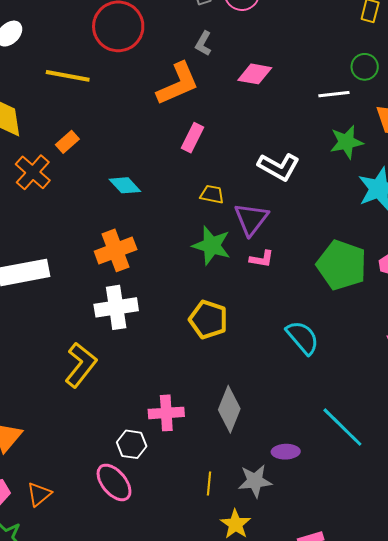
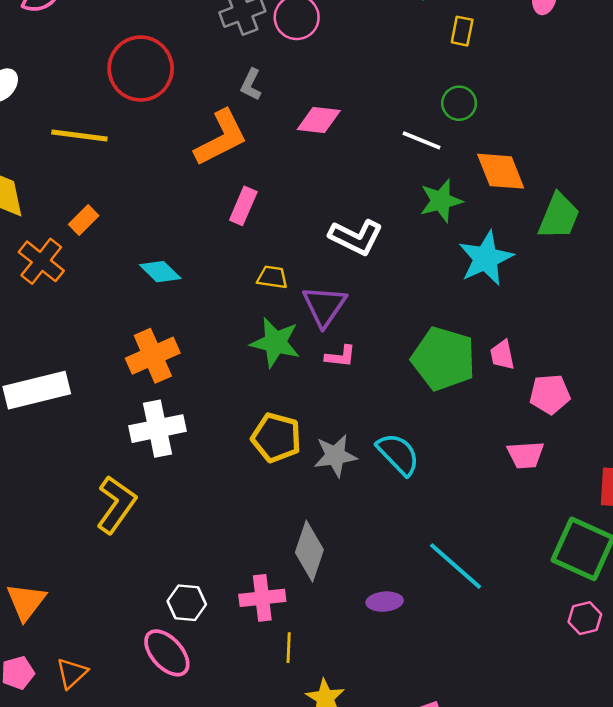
white line: (334, 94) -> (422, 140), turned 32
pink cross: (166, 413) -> (262, 598), moved
gray star: (255, 481) -> (335, 456), moved

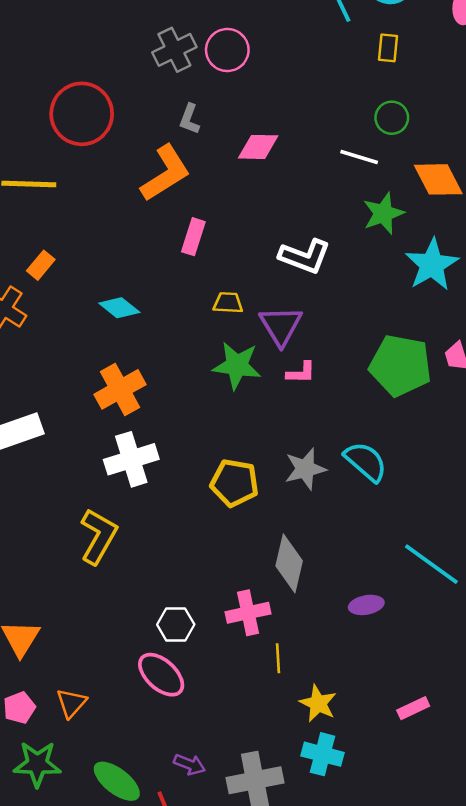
yellow pentagon: (276, 438) -> (235, 483), moved

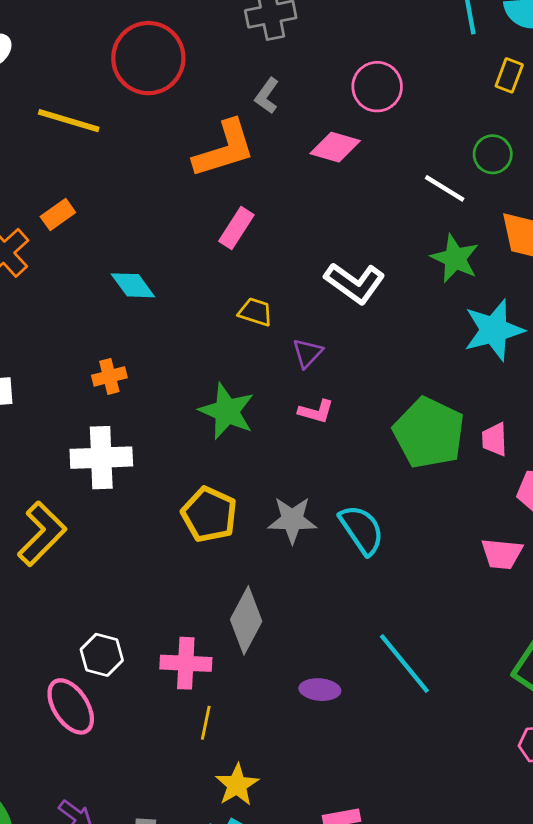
pink circle: (227, 50) -> (377, 87), moved
green star: (383, 213) -> (455, 258), turned 30
purple triangle: (281, 326) -> (307, 353), size x0.6
green star: (237, 365) -> (227, 411), moved
orange cross: (120, 389) -> (109, 376), size x0.6

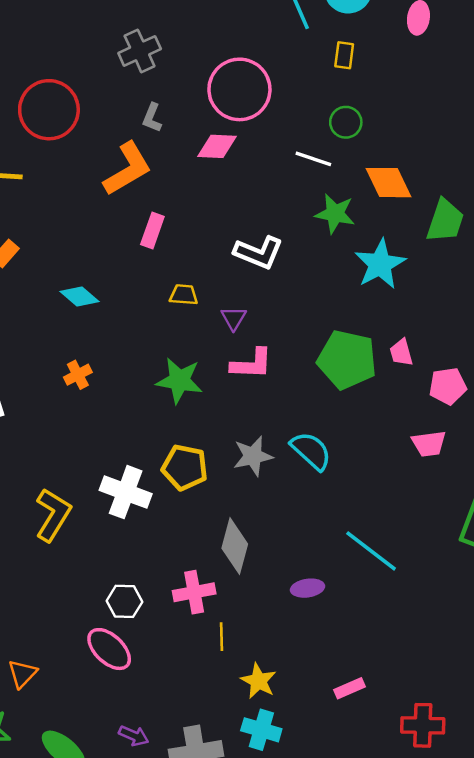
pink circle: (377, 87) -> (239, 89), size x1.5
pink L-shape: (316, 411) -> (252, 364), size x1.5
white cross: (101, 458) -> (126, 492), moved, turned 36

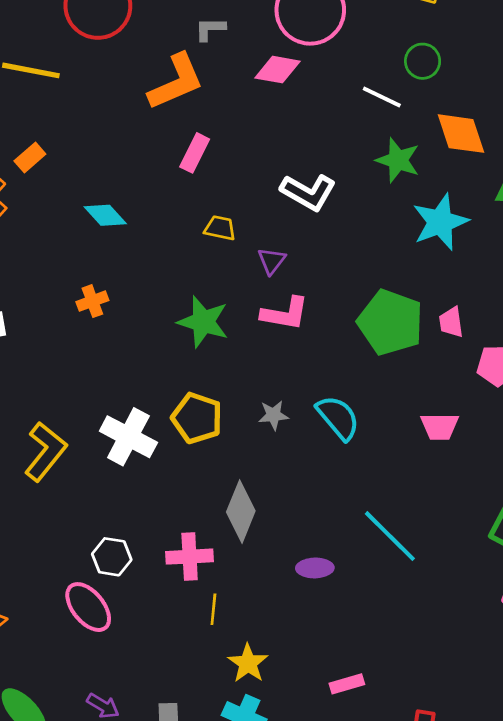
gray L-shape: (152, 118) -> (210, 29), turned 60
pink trapezoid: (429, 444) -> (440, 426), moved
gray star: (253, 456) -> (273, 415), size x0.7

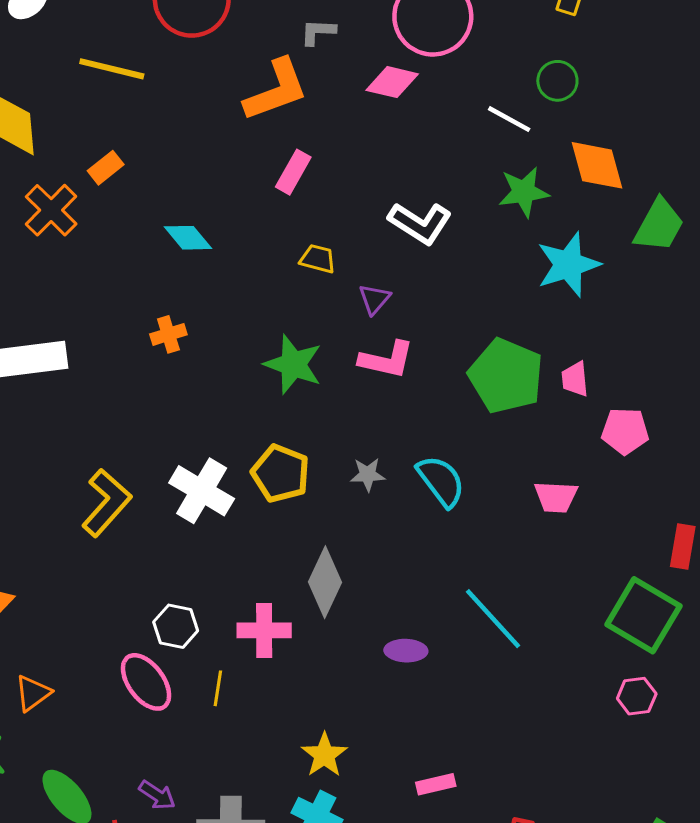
green star: (398, 160) -> (524, 192), turned -30
yellow line: (213, 609) -> (218, 688), moved

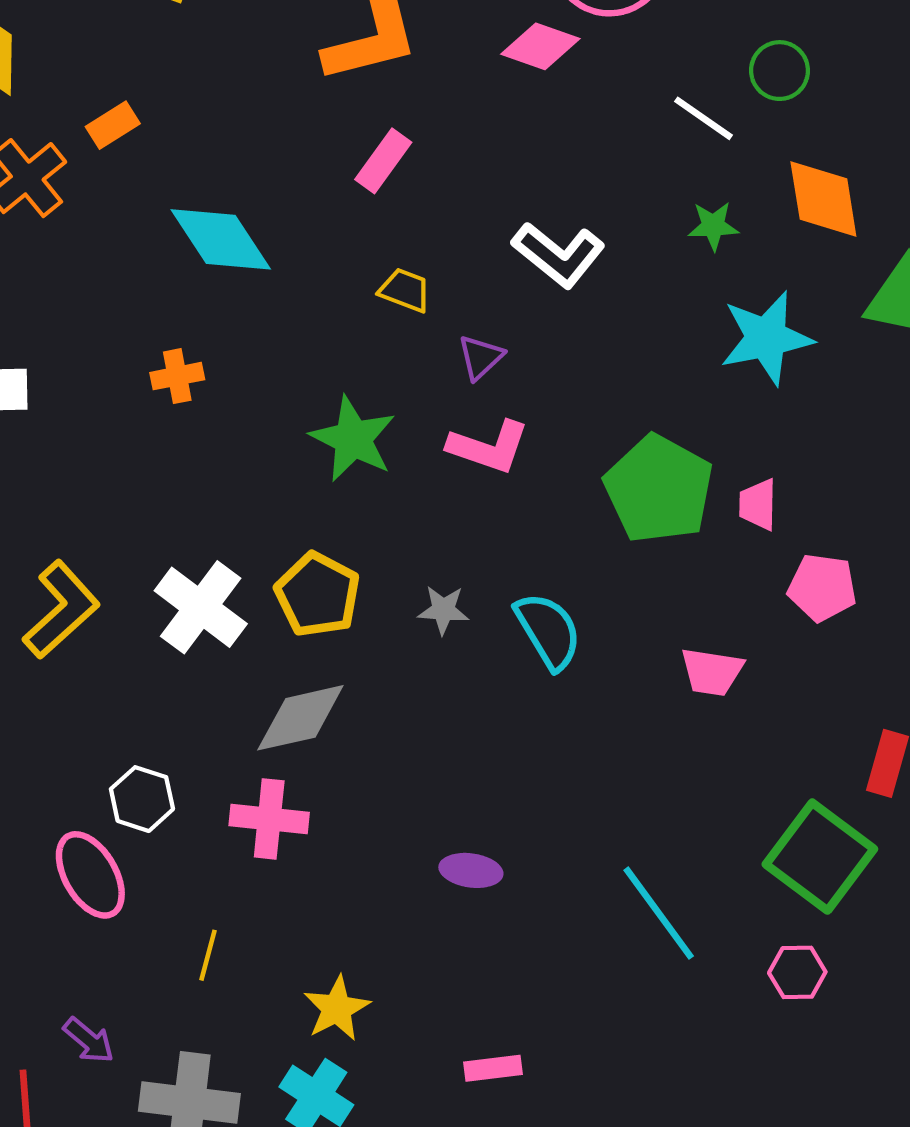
green star: (524, 192) -> (713, 226), size x0.7
cyan diamond: (188, 238) -> (221, 239), size x1.5
gray diamond: (325, 582) -> (300, 718), moved, turned 46
cyan line: (493, 619) -> (659, 913), moved
yellow line: (218, 688) -> (208, 955), moved

